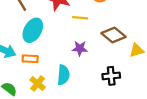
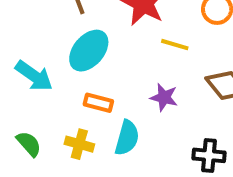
orange rectangle: (30, 59) -> (98, 103), moved
yellow cross: (38, 84) -> (79, 144), turned -35

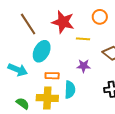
yellow cross: (79, 144) -> (47, 98), size x1.5

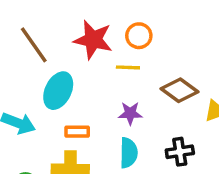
orange circle: (100, 17) -> (139, 36), moved
cyan semicircle: (70, 90) -> (129, 153), moved

